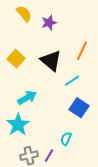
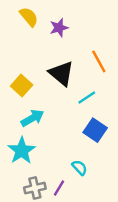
orange line: (82, 51) -> (99, 61), turned -54
yellow square: (16, 59) -> (22, 86), moved
cyan semicircle: (66, 139) -> (80, 168), turned 112

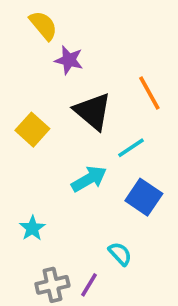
purple star: (59, 28) -> (69, 60), moved, turned 30
cyan arrow: (32, 118) -> (89, 179), moved
cyan star: (22, 151) -> (32, 228), size x0.6

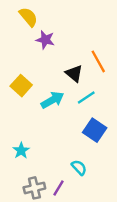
black triangle: (93, 111) -> (74, 73), moved, size x0.7
cyan arrow: (89, 179) -> (52, 100), moved

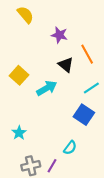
purple star: (45, 40) -> (59, 35), moved
cyan line: (86, 98) -> (91, 88), moved
cyan semicircle: (79, 167) -> (70, 148), turned 80

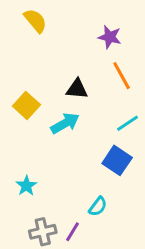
purple star: (59, 35) -> (110, 37), moved
black triangle: (66, 65) -> (77, 89), moved, turned -35

